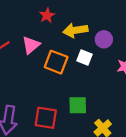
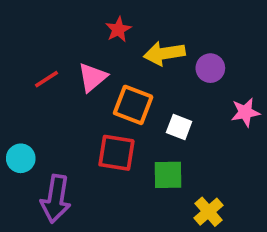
white square: (85, 58) -> (179, 127), moved
red square: (46, 118) -> (116, 153), moved

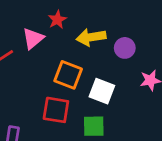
pink triangle: (93, 77) -> (33, 39), moved
white square: (179, 127) -> (102, 91), size x1.4

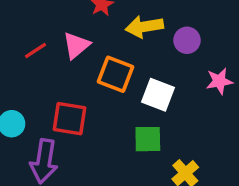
pink triangle: (33, 39) -> (76, 45), moved
red square: (56, 110) -> (69, 119), moved

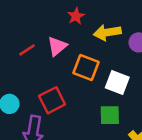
red square: (69, 119) -> (52, 100), turned -36

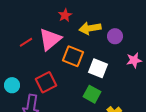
pink triangle: (57, 46) -> (50, 39), size x1.4
green square: (110, 115) -> (92, 94), turned 30

